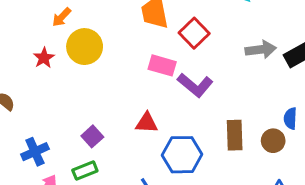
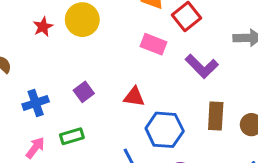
purple L-shape: (195, 85) -> (202, 66), moved
purple square: (92, 136) -> (84, 92), moved
blue cross: (35, 152) -> (36, 103), moved

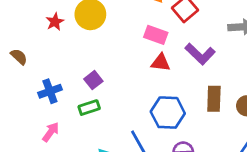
red triangle: (134, 97) -> (161, 63), moved
green rectangle: (72, 136) -> (89, 108), moved

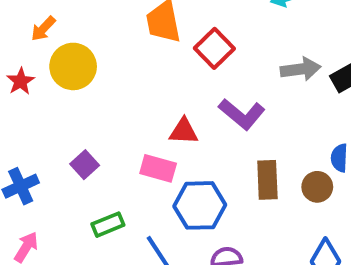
pink rectangle: (156, 35) -> (158, 168), moved
green rectangle: (89, 108) -> (108, 225), moved

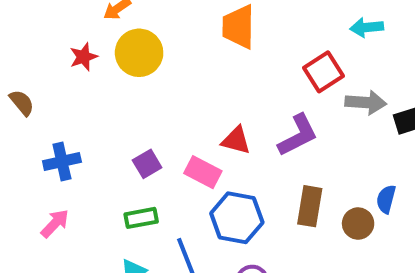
red square: (214, 48) -> (323, 72), moved
purple L-shape: (242, 114) -> (298, 135), turned -78
purple square: (85, 165) -> (147, 164), moved

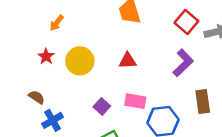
yellow circle: (139, 53) -> (80, 61), moved
brown semicircle: (22, 103) -> (37, 97), moved
red triangle: (236, 140) -> (128, 61), moved

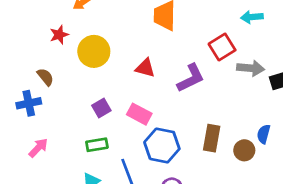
purple L-shape: (183, 63) -> (191, 78), moved
brown semicircle: (37, 97) -> (45, 77), moved
blue cross: (53, 120) -> (29, 103), moved

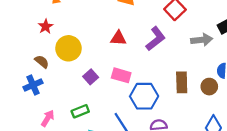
yellow circle: (94, 51) -> (68, 48), moved
gray arrow: (251, 68) -> (202, 40), moved
green rectangle: (97, 145) -> (80, 111), moved

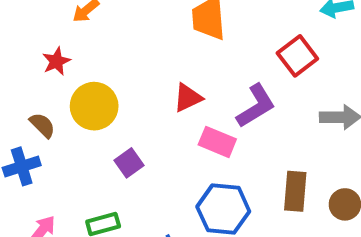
red triangle: (118, 38) -> (188, 98), turned -35
pink rectangle: (121, 75) -> (217, 142), moved

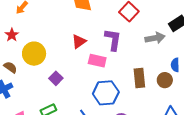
purple L-shape: (256, 106) -> (113, 40), turned -40

